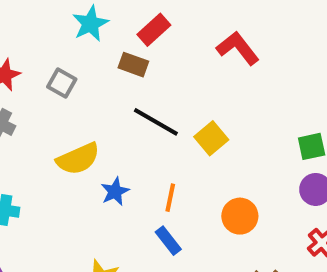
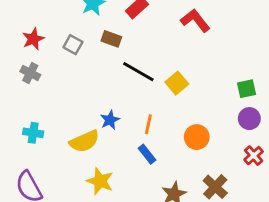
brown rectangle: (133, 65) -> (111, 39), moved
yellow semicircle: (78, 159) -> (84, 141), moved

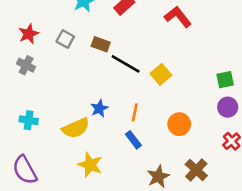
brown rectangle: (111, 39) -> (101, 44), moved

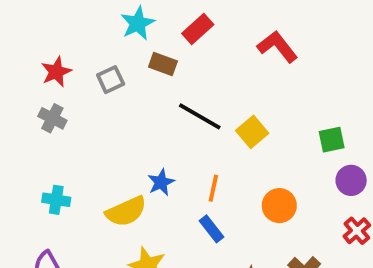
gray square: (65, 39) -> (111, 80), turned 36
brown rectangle: (101, 44) -> (163, 64), moved
green square: (225, 80) -> (332, 140), moved

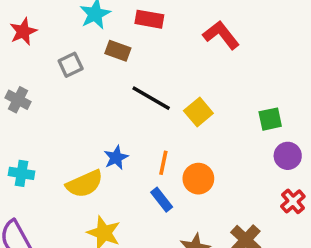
red rectangle: (198, 29) -> (149, 19), turned 52
red star: (56, 72) -> (23, 31), moved
orange circle: (279, 206) -> (198, 179), moved

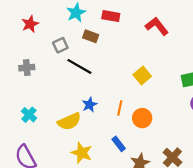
black line: (151, 98) -> (79, 66), moved
gray cross: (18, 100) -> (27, 68), turned -32
cyan cross: (22, 173) -> (29, 115), turned 32
blue rectangle: (162, 200) -> (119, 144), moved

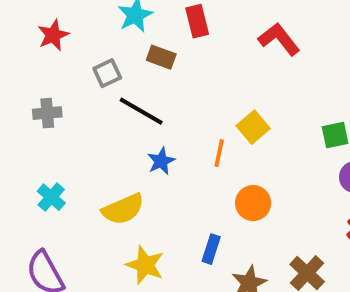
red rectangle: (111, 16) -> (197, 21), turned 66
blue star: (89, 105) -> (161, 161), moved
orange line: (120, 108) -> (219, 153), moved
blue rectangle: (119, 144) -> (211, 249), turned 56

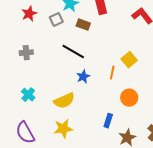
gray square: (107, 73) -> (56, 20), moved
yellow star: (145, 265) -> (63, 129), moved, turned -30

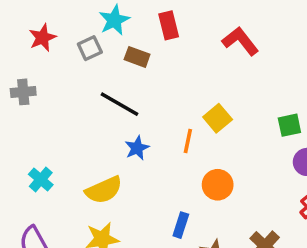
gray cross: (26, 53) -> (23, 92), moved

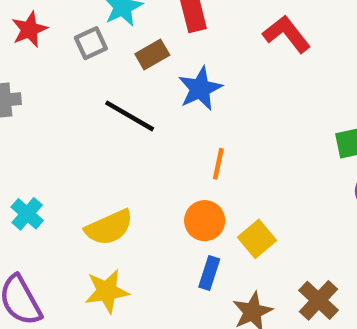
brown rectangle: (137, 57) -> (152, 54), turned -50
yellow square: (218, 118) -> (257, 239), moved
blue star: (137, 148) -> (200, 89), moved, size x1.4
orange circle: (218, 185) -> (205, 221), moved

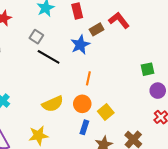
gray square: (91, 43) -> (36, 37), moved, turned -32
brown rectangle: (152, 54) -> (97, 29), moved
yellow semicircle: (109, 227) -> (53, 104), moved

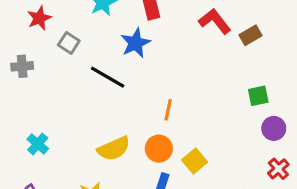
brown rectangle: (97, 29) -> (250, 35), moved
gray square: (36, 37) -> (69, 43), moved
blue star: (80, 45) -> (136, 43), moved

